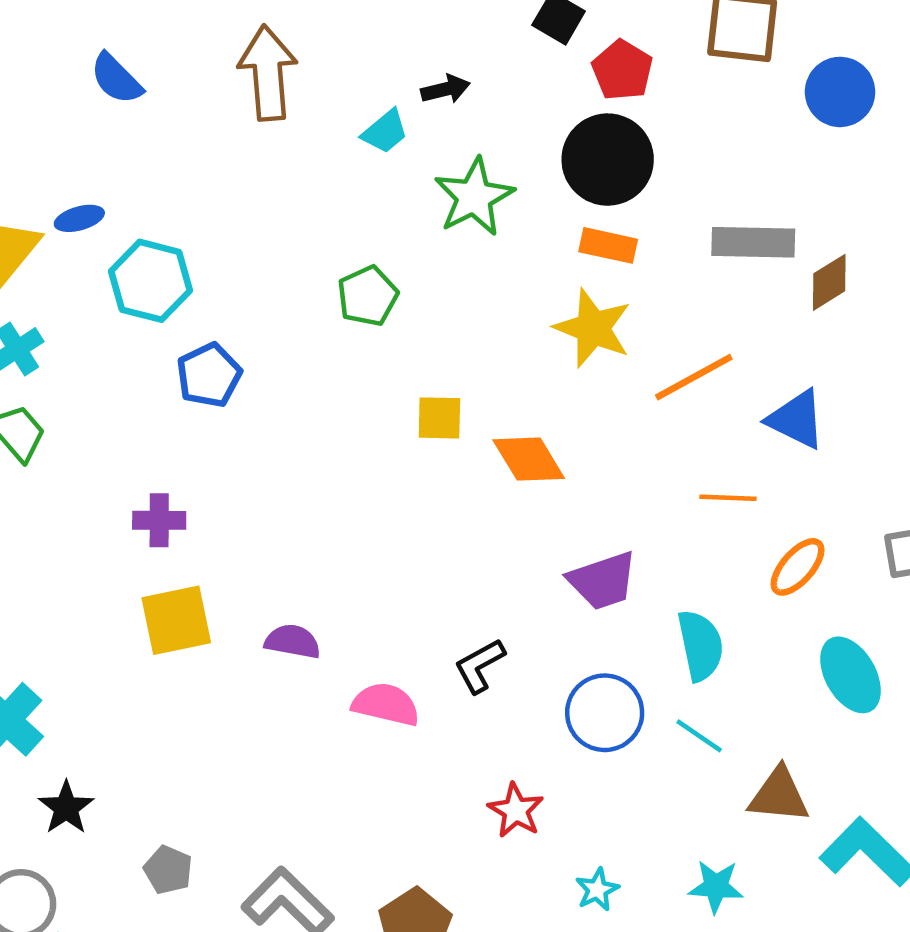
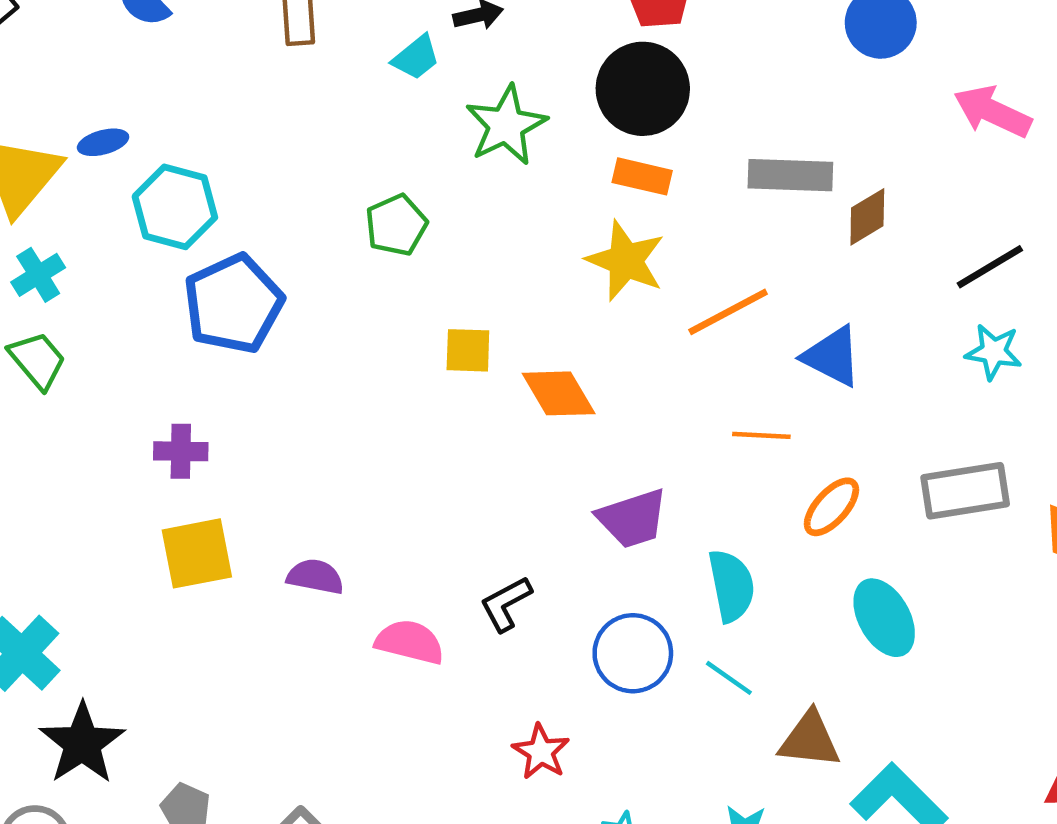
blue pentagon: (209, 375) -> (233, 304), size x1.5
black star: (66, 808) -> (82, 743), size x1.5

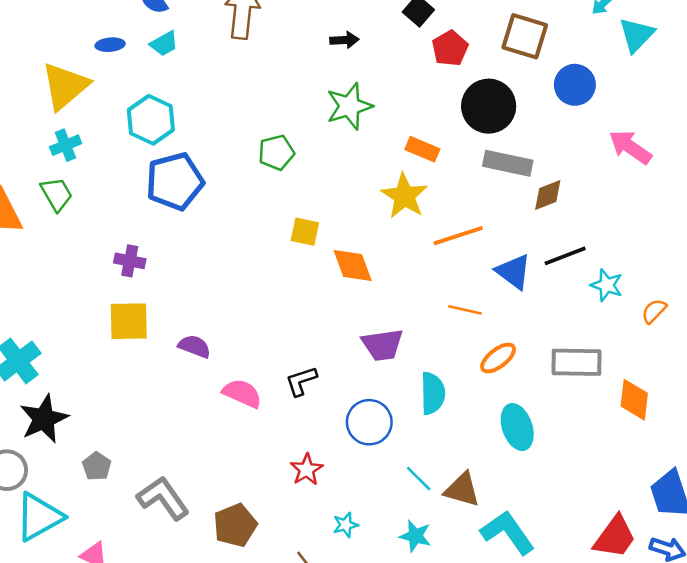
cyan trapezoid: (416, 58) -> (164, 44), moved
black circle: (643, 89) -> (489, 106), moved
blue ellipse: (103, 142) -> (110, 45), moved
black line: (990, 267) -> (565, 256), moved
cyan line: (729, 678) -> (419, 479), moved

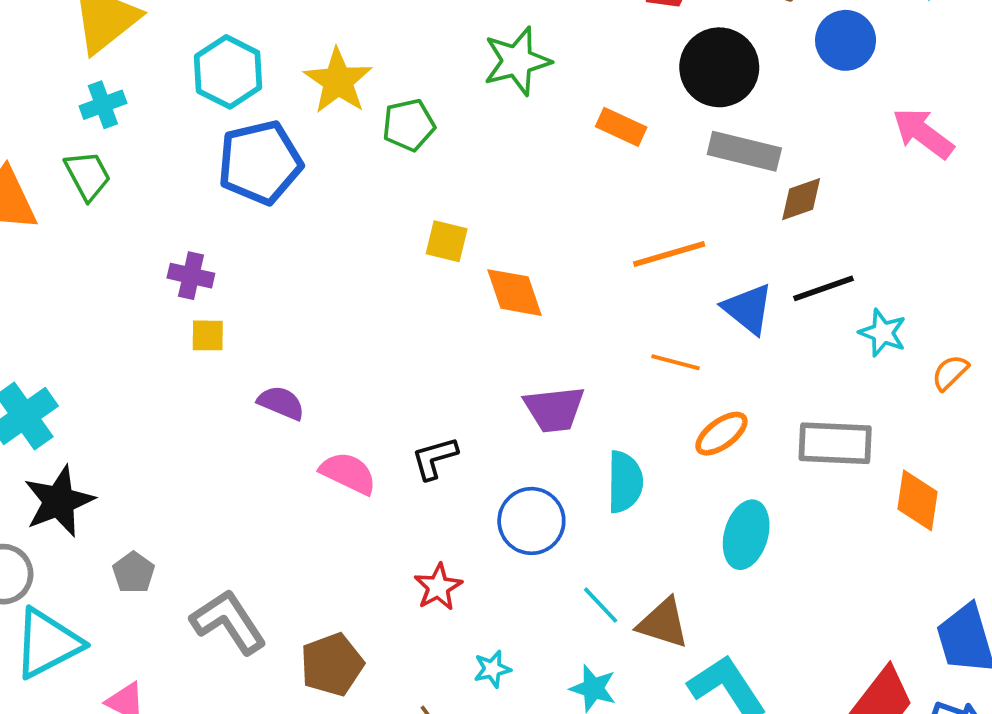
yellow star: (404, 196) -> (338, 81), moved
yellow square: (129, 321) -> (208, 335), moved, size x0.6
cyan ellipse: (517, 427) -> (746, 535), turned 33

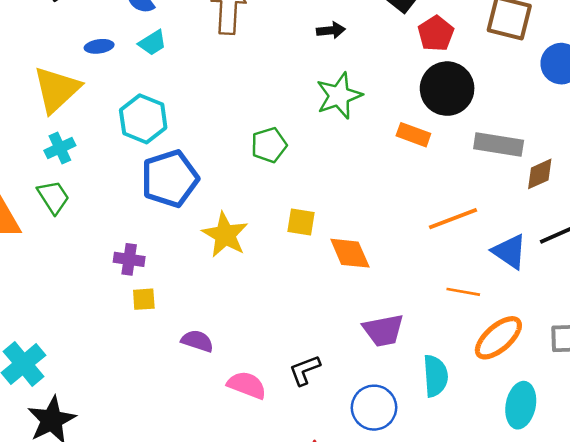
black circle: (719, 67) -> (447, 89), moved
yellow star: (338, 81) -> (225, 235), moved
orange ellipse: (721, 434) -> (498, 338), size x1.4

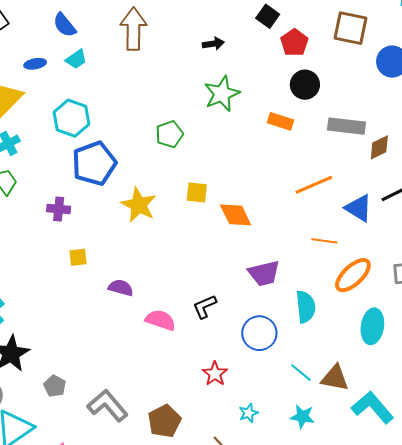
black circle: (447, 89) -> (305, 85), size x0.7
purple cross: (129, 259) -> (59, 209), moved

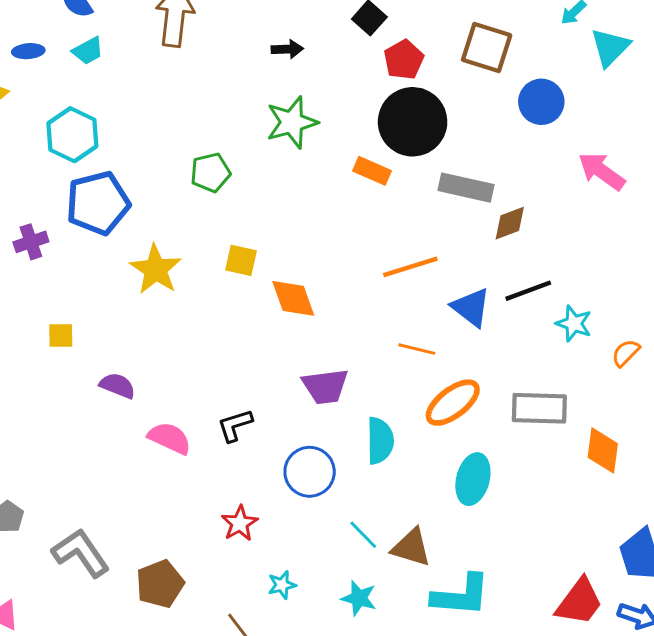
black circle: (305, 85) -> (413, 122), size x1.6
purple cross: (59, 209) -> (31, 242), moved, turned -30
cyan L-shape: (373, 407) -> (461, 595), turned 129

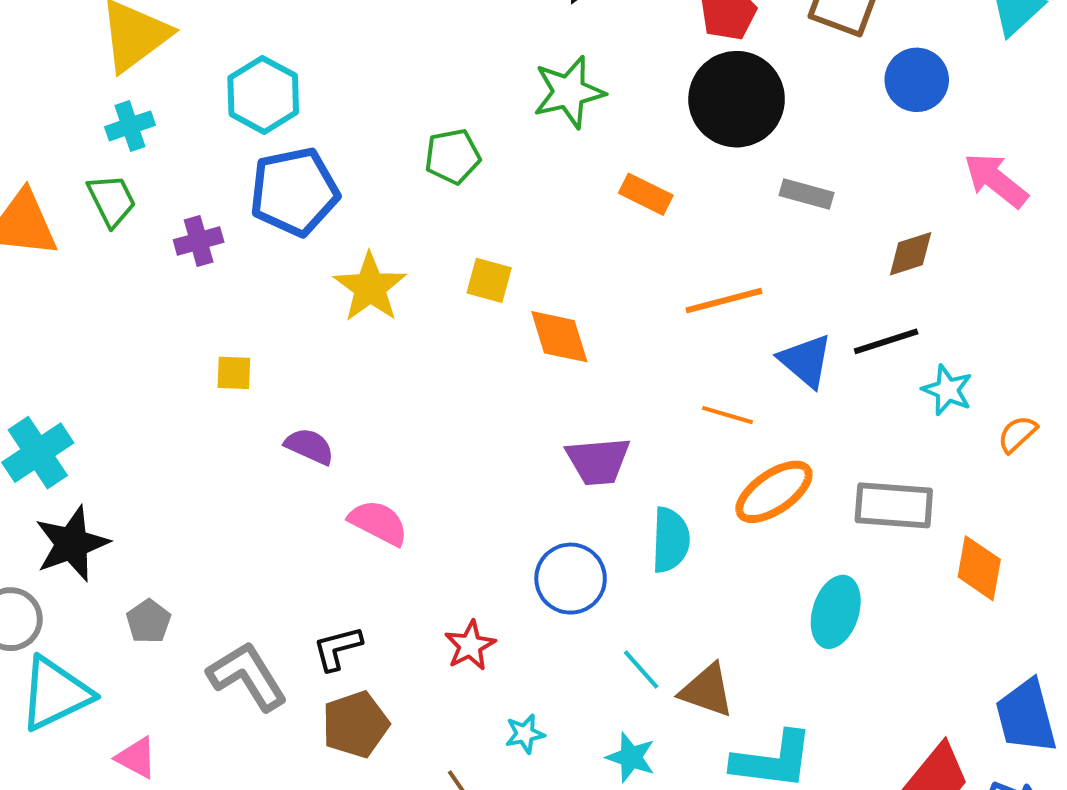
orange rectangle: (372, 171) -> (646, 194), moved
gray rectangle: (466, 188) -> (806, 194), size x0.7
brown diamond: (510, 223) -> (911, 254), moved
black L-shape: (235, 425) -> (337, 648), moved
cyan ellipse: (473, 479) -> (836, 612), moved

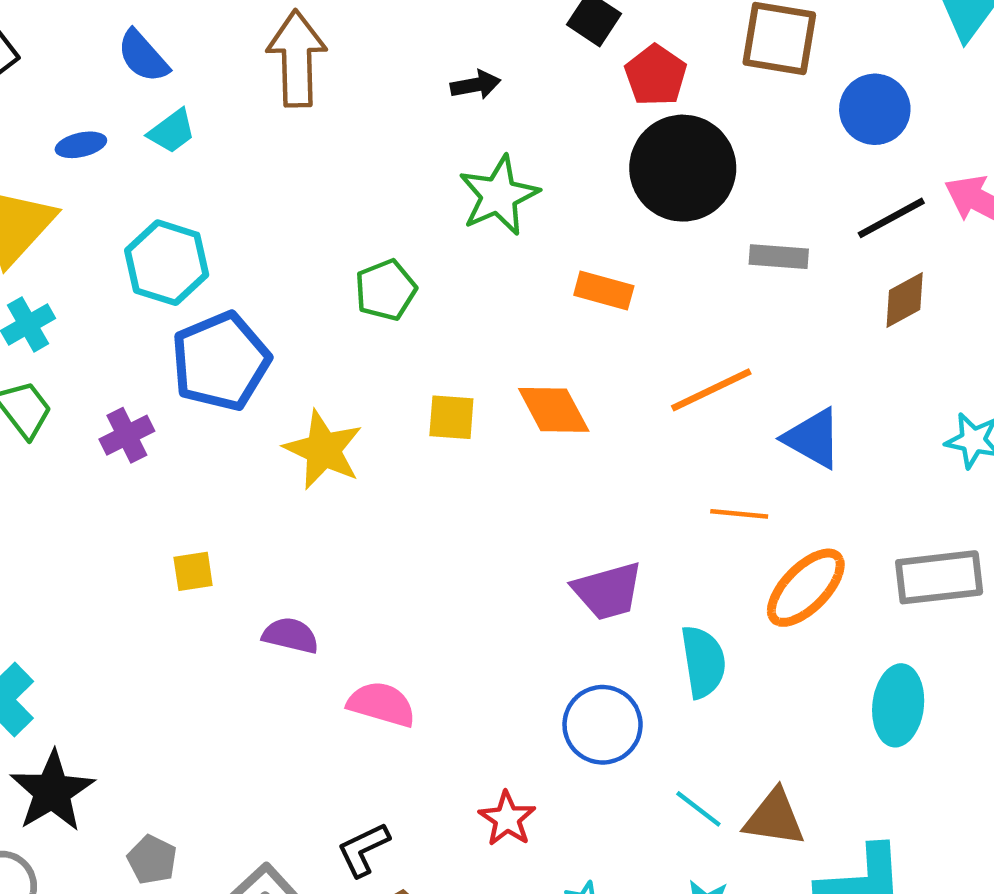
orange diamond: (559, 337) -> (554, 410), moved
black line: (886, 341) -> (891, 218), moved

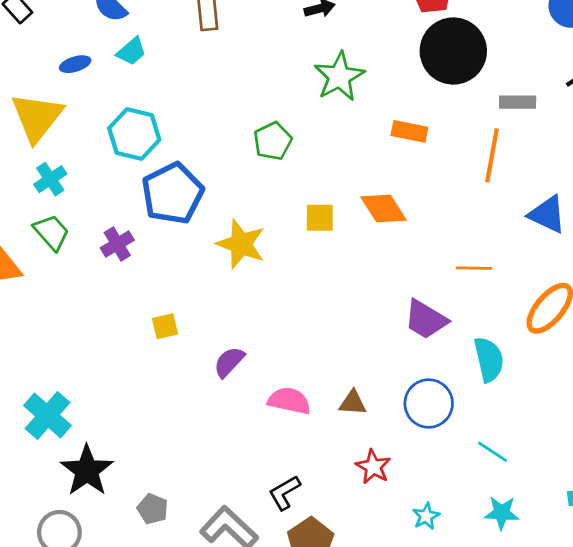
orange line: (711, 390) -> (492, 155), moved, turned -50
orange line: (739, 514) -> (474, 268), moved
purple trapezoid: (608, 591) -> (426, 319), turned 51
purple semicircle: (291, 636) -> (229, 362), turned -56
brown triangle: (774, 818) -> (353, 403), moved, size x0.7

